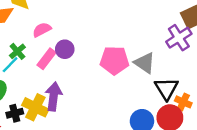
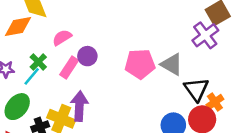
orange cross: (183, 102) -> (215, 102), turned 35

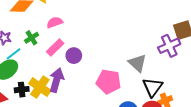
purple circle: (87, 56) -> (74, 56), moved
pink pentagon: (140, 64) -> (108, 82), moved
cyan line: (32, 76) -> (13, 54), moved

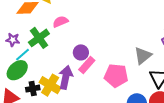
green cross: (32, 38) -> (39, 38), size x1.5
pink rectangle: (55, 48) -> (87, 65), moved
gray triangle: (137, 63) -> (143, 56), turned 42

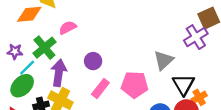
pink rectangle: (87, 65) -> (100, 88), moved
purple arrow: (66, 77) -> (59, 73), moved

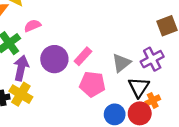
purple cross: (196, 37) -> (152, 59), moved
purple circle: (93, 61) -> (54, 59), size x1.6
pink rectangle: (100, 88) -> (83, 56), moved

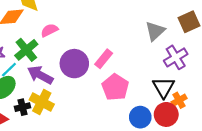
gray triangle: (121, 63) -> (155, 31), moved
purple arrow: (21, 68) -> (40, 75), turned -70
pink pentagon: (92, 84) -> (115, 87), turned 30

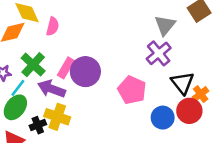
pink semicircle: (49, 30) -> (53, 26), moved, turned 138
purple cross: (176, 57) -> (159, 53), moved
pink rectangle: (104, 59) -> (66, 68), moved

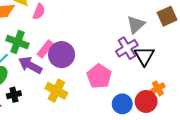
green cross: (33, 65) -> (17, 42), turned -30
black triangle: (183, 83) -> (144, 56), moved
yellow cross: (57, 117) -> (56, 91), moved

